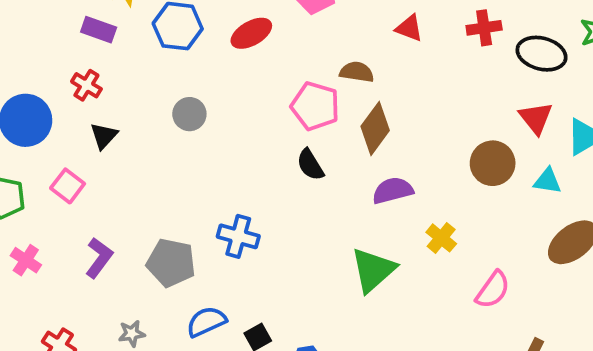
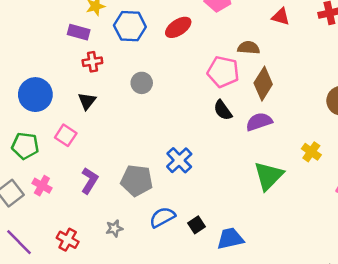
red cross: (86, 85) -> (92, 62), moved, turned -36
purple semicircle: (393, 190) -> (259, 122), moved
blue cross: (238, 236) -> (179, 160), turned 35

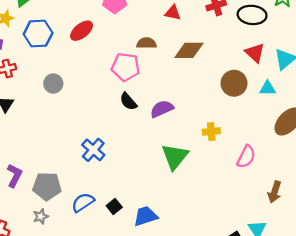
brown diamond: (263, 84) -> (189, 50), moved, turned 64
yellow cross: (311, 152) -> (211, 132), turned -36
gray pentagon: (137, 180) -> (47, 186), moved

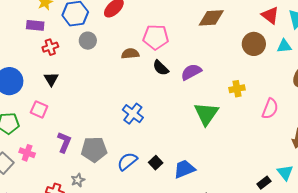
brown semicircle: (146, 43) -> (130, 54), moved
gray circle: (53, 84) -> (88, 41), moved
gray star: (41, 216) -> (78, 180), moved

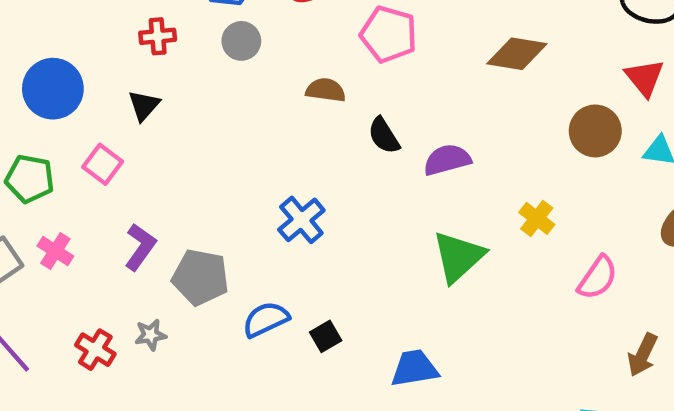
pink pentagon: (156, 37) -> (389, 34), moved
yellow cross: (237, 89) -> (537, 218), turned 35
blue trapezoid: (184, 169) -> (414, 368), moved

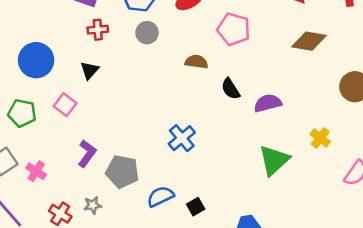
pink cross: (55, 251) -> (36, 171), moved

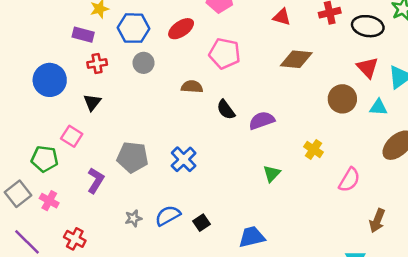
blue circle: (36, 60) -> (50, 80), moved
green pentagon: (22, 113) -> (45, 159), moved
green triangle: (274, 160) -> (272, 174), size x0.6
gray pentagon: (122, 172) -> (133, 157), moved
gray star: (93, 205) -> (133, 218), moved

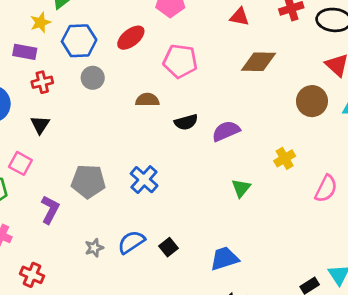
black semicircle: (226, 110) -> (186, 122), turned -65
yellow cross: (313, 149) -> (285, 158), turned 30

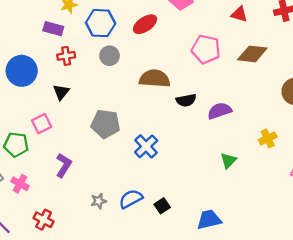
pink pentagon: (180, 61) -> (206, 49), moved
brown semicircle: (147, 100) -> (155, 79), size x1.5
pink square: (20, 163) -> (42, 124), turned 30
gray pentagon: (88, 181) -> (106, 124), moved

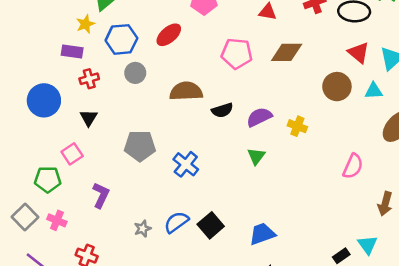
yellow cross: (268, 138) -> (297, 126), moved, turned -36
green triangle: (228, 161) -> (256, 156), moved
black square: (162, 206) -> (211, 225), size x1.5

